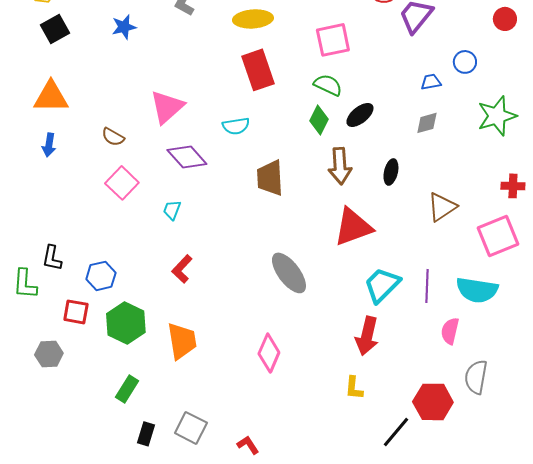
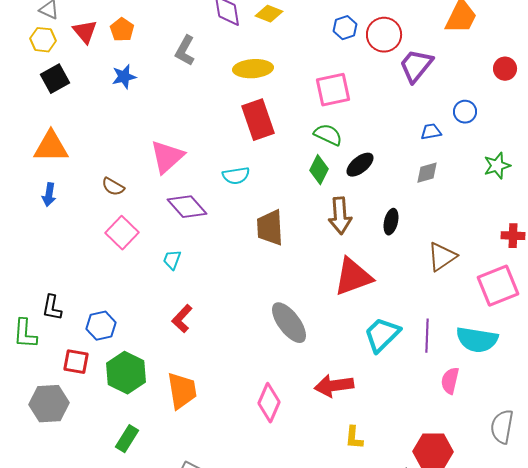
green star: (497, 116) -> (497, 166), size x0.7
red arrow: (367, 336) -> (334, 386), moved, turned 69
gray hexagon: (49, 354) -> (49, 404), size x1.4
gray semicircle: (476, 377) -> (502, 427), moved

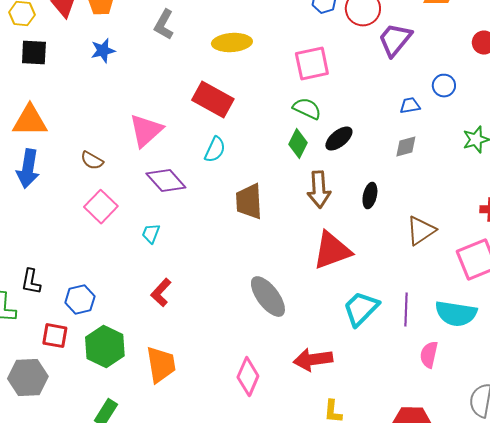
black square: (55, 79) -> (34, 53), turned 32
red rectangle: (258, 120) -> (213, 100), moved, turned -42
cyan semicircle: (236, 176) -> (215, 150), turned -56
blue arrow: (49, 195) -> (28, 169), size x1.6

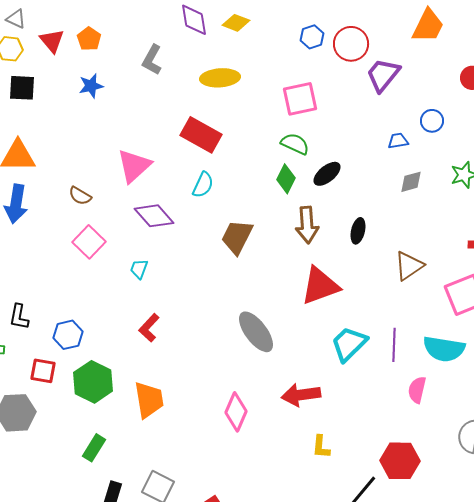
gray diamond: (406, 147) -> (411, 182), moved
brown trapezoid: (249, 202) -> (237, 237), turned 30

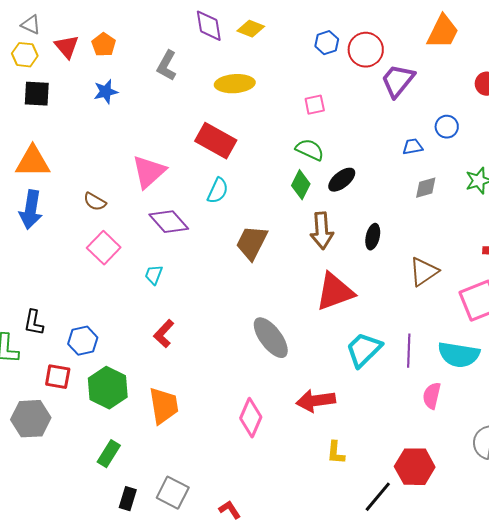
pink square: (300, 99) -> (315, 105), size x0.6

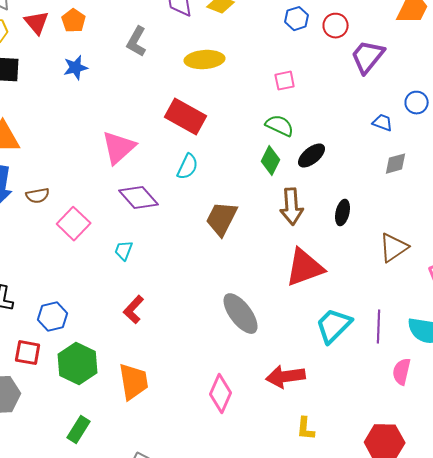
red circle: (366, 50) -> (336, 26), size x0.7
blue trapezoid: (413, 147) -> (383, 123), turned 30
brown semicircle: (95, 202) -> (38, 196), moved, turned -40

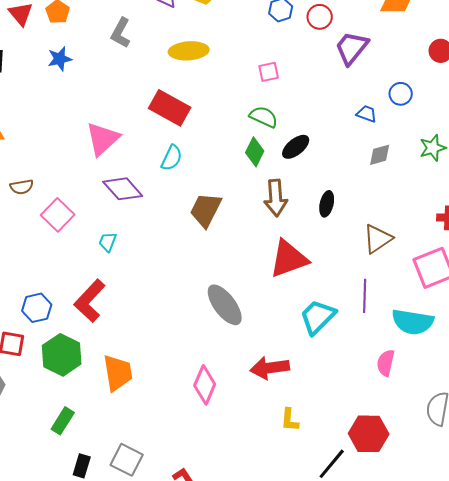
red L-shape: (134, 310) -> (90, 301), moved, size x1.5
purple line: (379, 327) -> (365, 296), moved

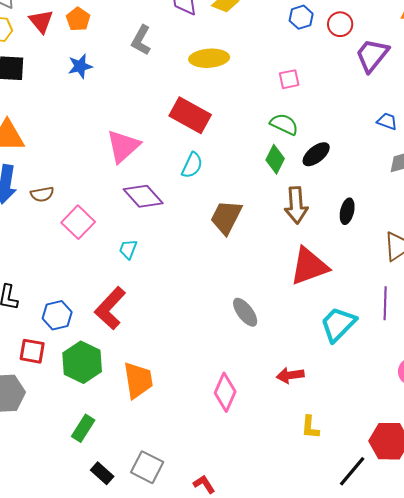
gray ellipse: (225, 305) -> (245, 312), size x0.7
red arrow: (270, 368) -> (290, 375), size x0.7
black rectangle: (82, 466) -> (102, 473), turned -65

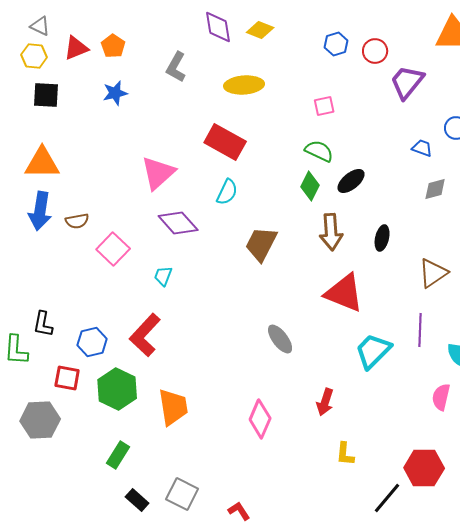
red triangle: (41, 21) -> (76, 48), turned 48
red triangle: (309, 266) -> (344, 293), turned 42
red arrow: (290, 375) -> (325, 402), turned -64

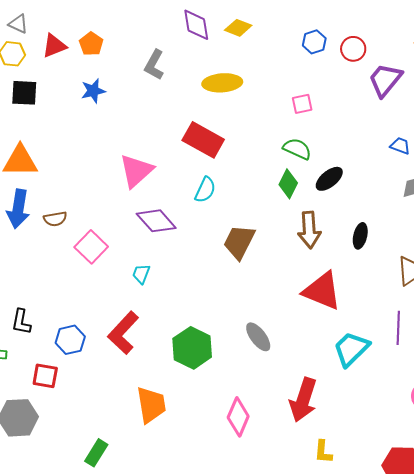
green hexagon: (117, 389) -> (192, 348), moved
red arrow: (325, 402) -> (303, 400), size x1.6

